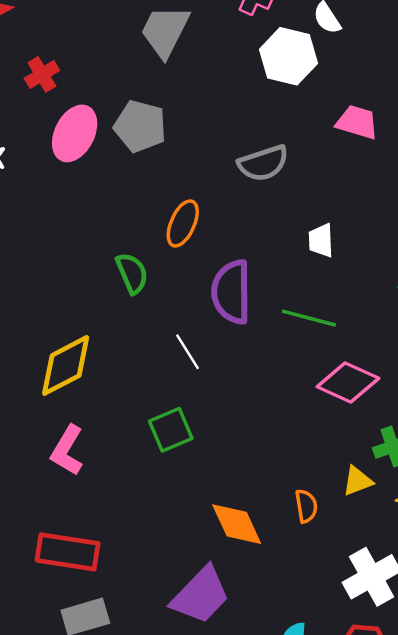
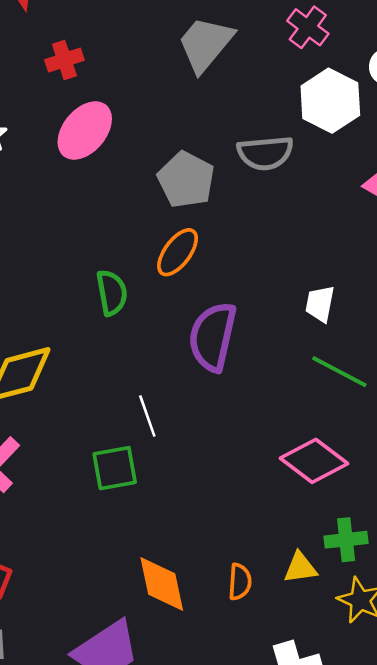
gray pentagon: (140, 126) -> (186, 180), moved
gray semicircle: (263, 163) -> (265, 153), moved
green line: (309, 318) -> (339, 372), moved
white line: (187, 352) -> (147, 416), moved

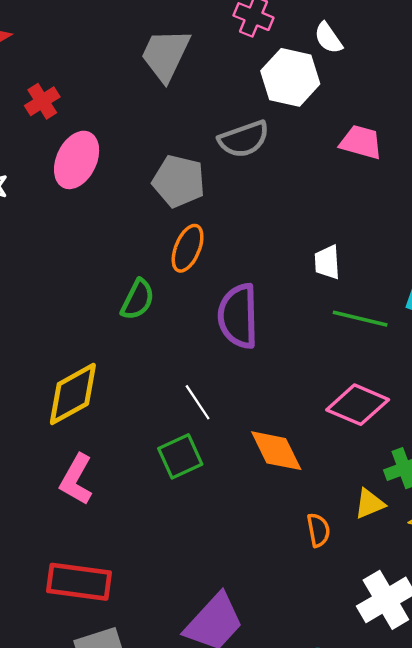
green semicircle: (112, 293) -> (138, 300), turned 51
orange diamond: (162, 584) -> (276, 451), moved

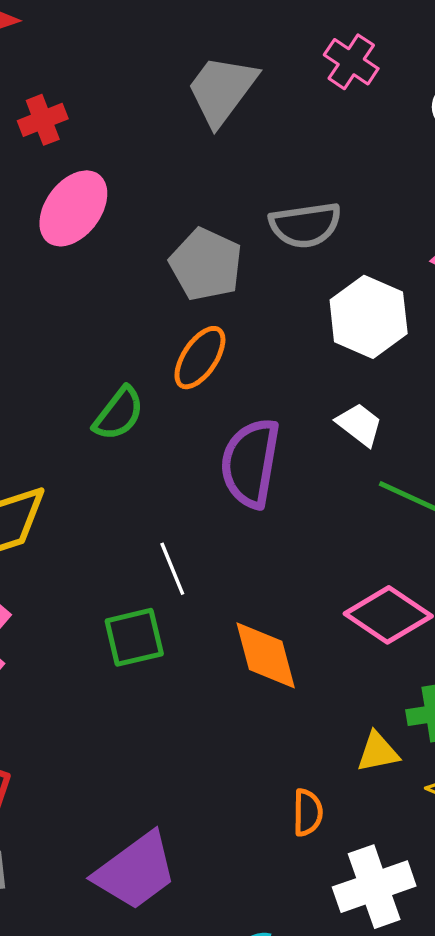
white hexagon: (290, 77) -> (369, 317), moved
white trapezoid: (327, 262) -> (359, 425), moved, turned 120
orange semicircle: (318, 530) -> (308, 813), moved

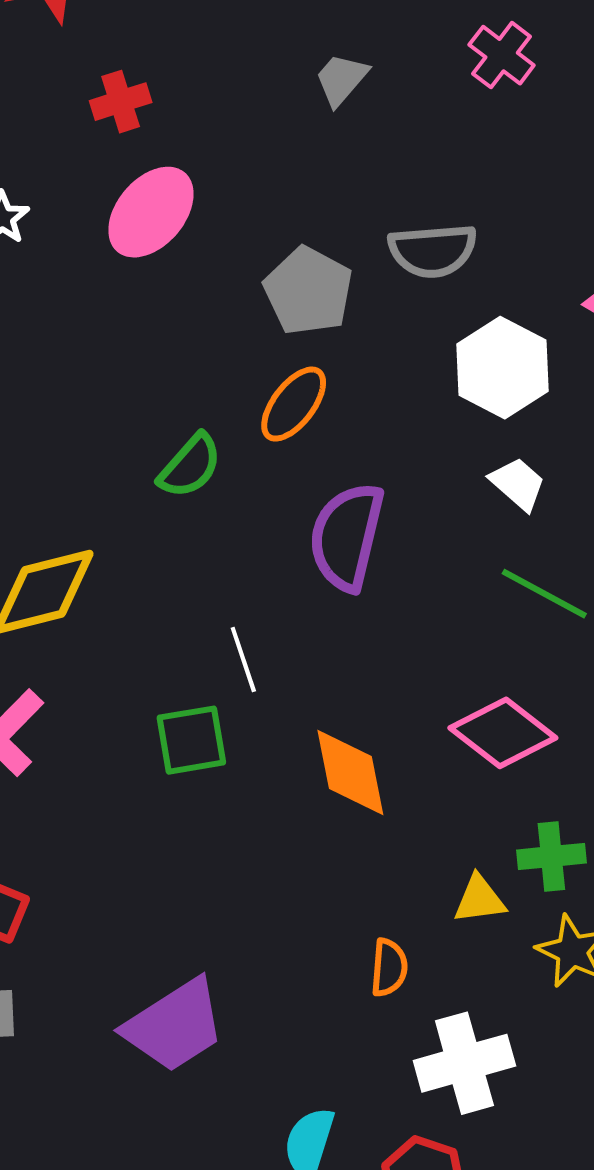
gray trapezoid: (222, 90) -> (341, 79), size x0.6
white trapezoid: (359, 425) -> (518, 484), moved

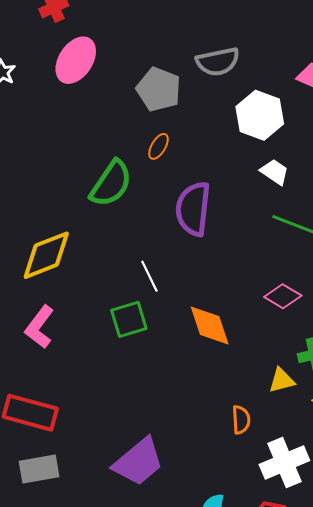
orange ellipse: (294, 404) -> (158, 146), size x0.7
green semicircle: (190, 466) -> (111, 184), size x1.4
pink diamond: (503, 733) -> (283, 296), size x0.7

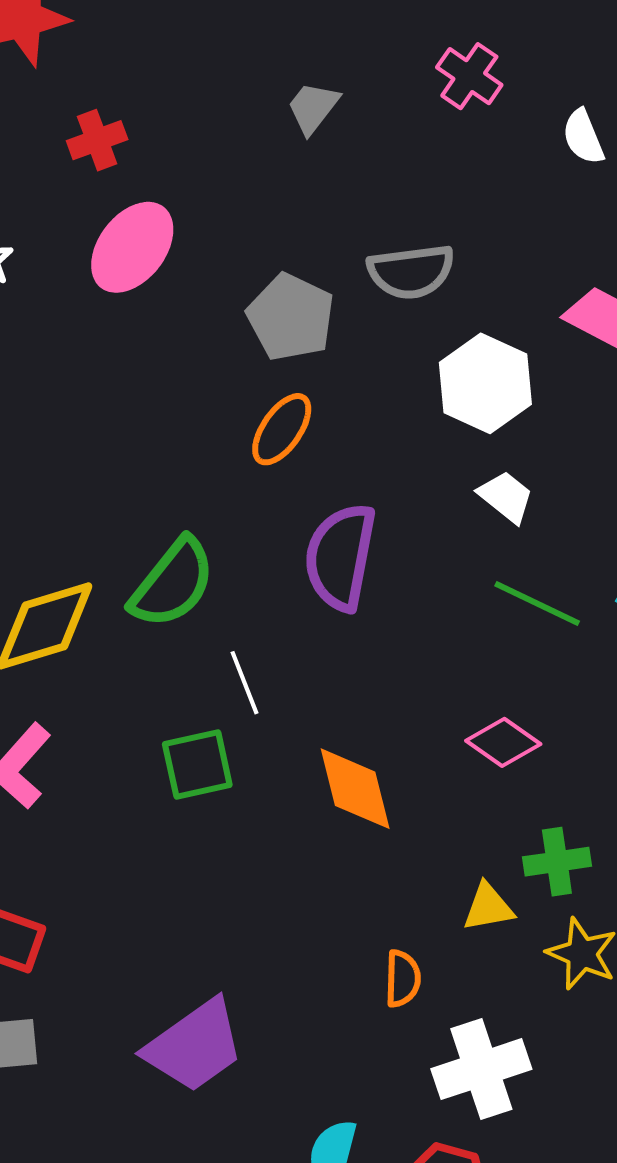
orange ellipse: (158, 146) -> (282, 429), size x1.4
green semicircle: (111, 184) -> (173, 583), moved

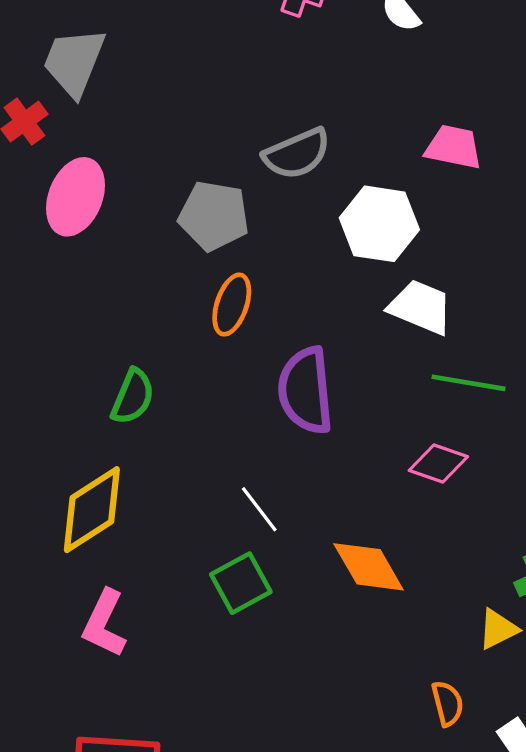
gray trapezoid: (313, 108) -> (74, 62), moved, size x1.6
white trapezoid: (506, 497) -> (421, 307), size x1.4
green semicircle: (173, 583) -> (133, 397), moved, size x0.7
pink diamond: (503, 742) -> (438, 464), moved

